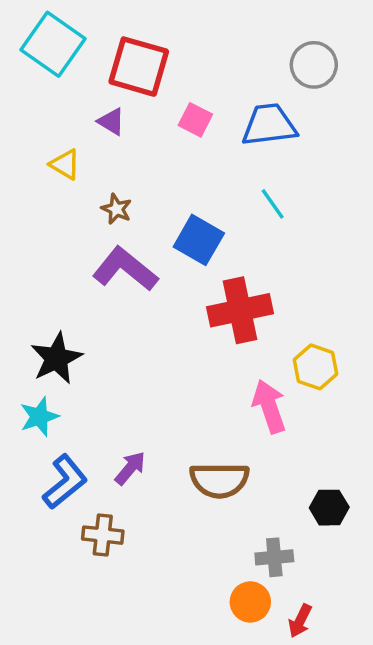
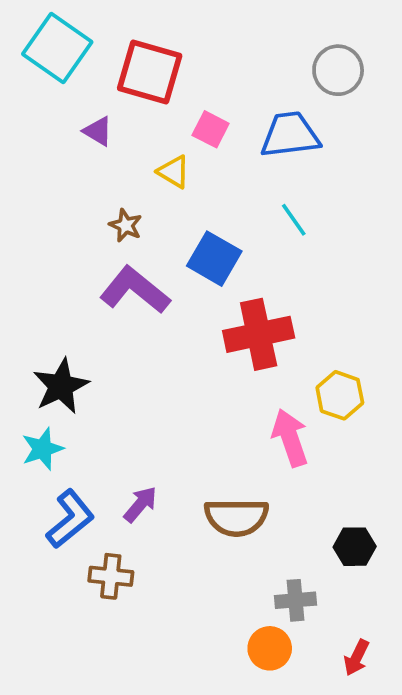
purple triangle: (111, 122) -> (98, 131), moved
yellow triangle: (65, 164) -> (174, 172), moved
red arrow: (300, 621) -> (356, 658), moved

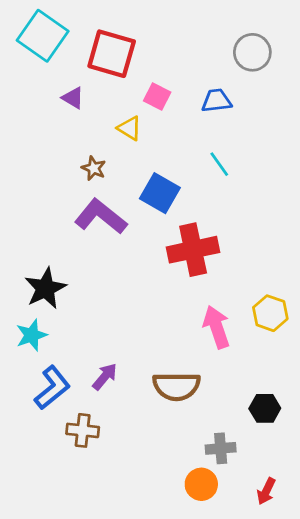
blue trapezoid: (290, 135) -> (216, 101), size x0.7
yellow hexagon: (340, 395) -> (270, 313), moved

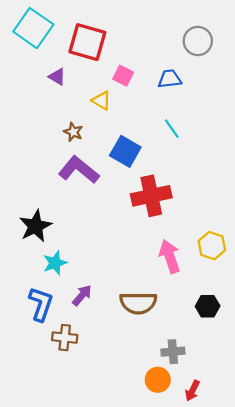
cyan star: (32, 335) -> (55, 263), moved
blue L-shape: (52, 388) -> (41, 304), turned -32
black hexagon: (265, 408) -> (208, 306), moved
red arrow: (266, 491) -> (192, 391), moved

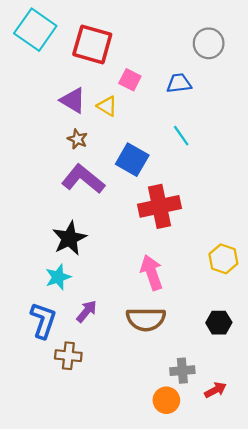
purple triangle: (57, 77) -> (73, 100), moved, size x1.4
black star: (35, 226) -> (69, 238), moved
pink arrow: (170, 256) -> (152, 273), moved
red arrow: (192, 391) -> (215, 390), moved, turned -144

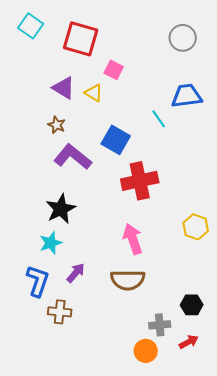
cyan square: (35, 30) -> (31, 26), size x0.7
blue trapezoid: (179, 83) -> (187, 96), moved, size x1.4
brown star: (77, 139) -> (57, 125), moved
black hexagon: (219, 323) -> (192, 305), moved

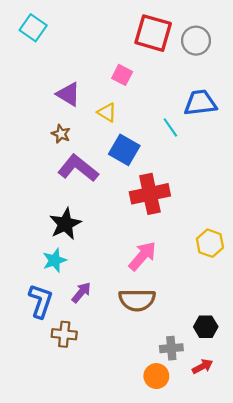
red square: (81, 39) -> (153, 33), moved
yellow triangle: (94, 93) -> (107, 112), moved
pink arrow: (133, 239) -> (142, 256), turned 60

